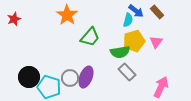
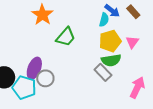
green semicircle: (120, 52) -> (111, 60), moved
purple ellipse: (86, 77) -> (34, 68), moved

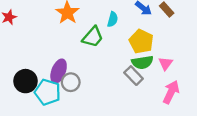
cyan semicircle: (104, 20) -> (113, 19), moved
yellow pentagon: (110, 41) -> (141, 41), turned -30
pink triangle: (132, 42) -> (166, 63), moved

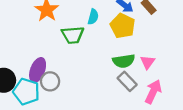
green trapezoid: (93, 37) -> (73, 35), turned 45
yellow pentagon: (141, 41) -> (123, 26), moved
gray rectangle: (134, 76) -> (127, 81), moved

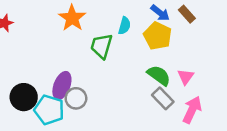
green trapezoid: (73, 35) -> (101, 46), turned 110
green semicircle: (124, 61) -> (159, 75), turned -135

